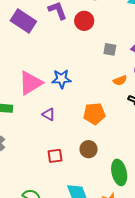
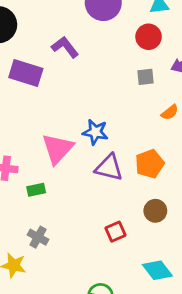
red circle: (84, 21) -> (149, 37), moved
blue star: (62, 79) -> (95, 132), turned 30
purple triangle: (49, 114) -> (109, 167), moved, size x1.6

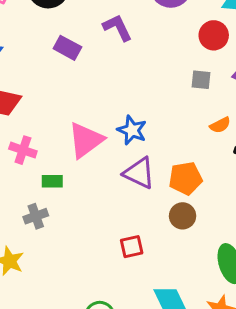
purple rectangle: (26, 73) -> (67, 48), size x0.7
brown circle: (155, 211) -> (183, 216), moved
gray cross: (38, 237) -> (36, 216), moved, turned 30

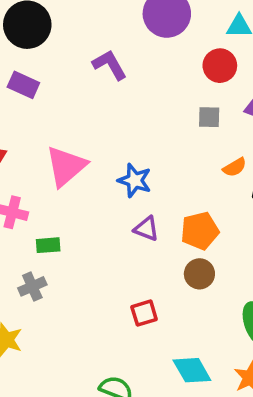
purple rectangle: (67, 48) -> (23, 85), moved
pink triangle: (86, 140) -> (66, 166), moved
purple triangle: (139, 173) -> (146, 229), size x0.7

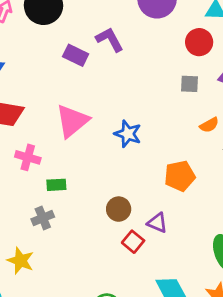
purple rectangle: (23, 85) -> (76, 55), moved
purple triangle: (146, 229) -> (157, 223), moved
brown circle: (199, 274) -> (119, 209), moved
red square: (144, 313) -> (133, 242), turned -35

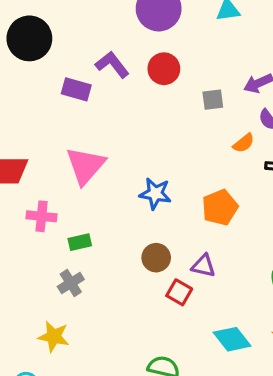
red circle: (199, 42) -> (164, 69), moved
blue star: (128, 134) -> (155, 194), moved

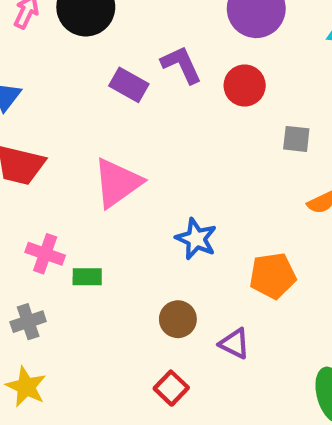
pink cross: (42, 216) -> (45, 254), moved
gray cross: (71, 283) -> (28, 322), moved
red square: (179, 292) -> (171, 388), moved

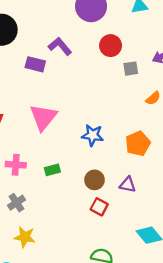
red circle: (245, 85) -> (111, 46), moved
green rectangle: (87, 277) -> (52, 170), moved
red square: (171, 388) -> (99, 207), moved

